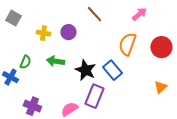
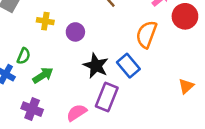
purple circle: (68, 32) -> (75, 32), moved
red circle: (161, 47) -> (185, 16), moved
green arrow: (55, 61) -> (43, 75), moved, turned 138

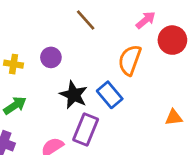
yellow cross: (45, 21) -> (14, 64), moved
orange triangle: (186, 86) -> (174, 118), turned 35

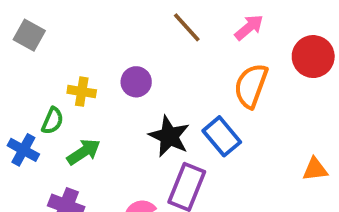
pink arrow: (146, 20) -> (249, 27), moved

